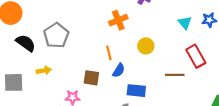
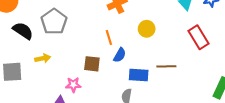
brown line: (175, 75) -> (166, 66), moved

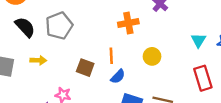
brown square: (92, 64) -> (85, 68), moved

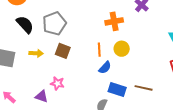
yellow circle: (152, 56) -> (122, 49), moved
brown square: (85, 68) -> (63, 51), moved

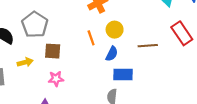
blue semicircle: (105, 68) -> (112, 54), moved
pink star: (57, 83) -> (56, 79), moved
brown line: (144, 88) -> (148, 46), moved

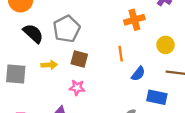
yellow circle: (115, 30) -> (166, 45), moved
blue rectangle: (123, 74) -> (157, 97), moved

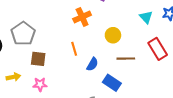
yellow arrow: (49, 65) -> (13, 77), moved
blue rectangle: (157, 97) -> (112, 83), turned 30

